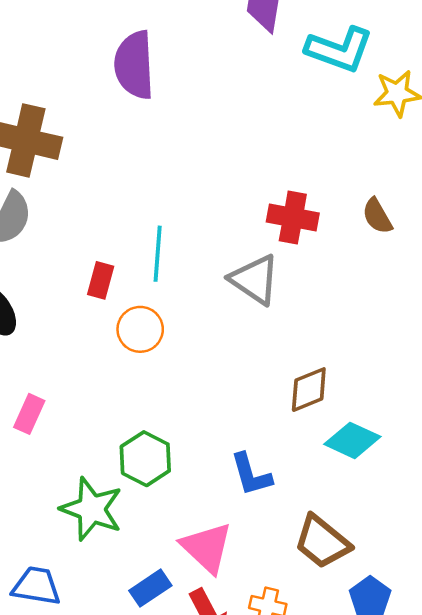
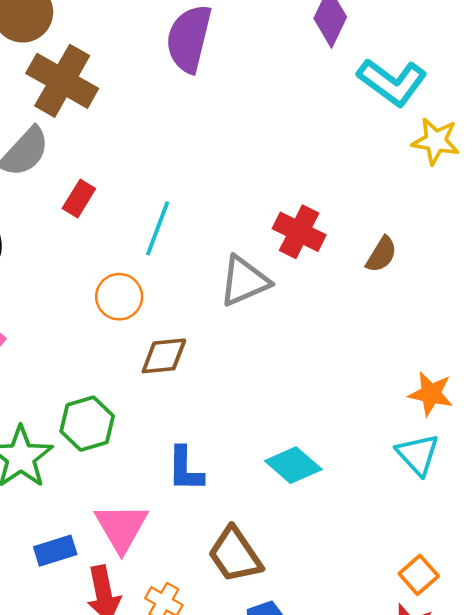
brown semicircle: (377, 216) -> (381, 254), turned -135
red rectangle: (101, 280) -> (79, 198), moved
gray triangle: (255, 280) -> (244, 281), turned 46
brown diamond: (309, 390) -> (164, 356), moved

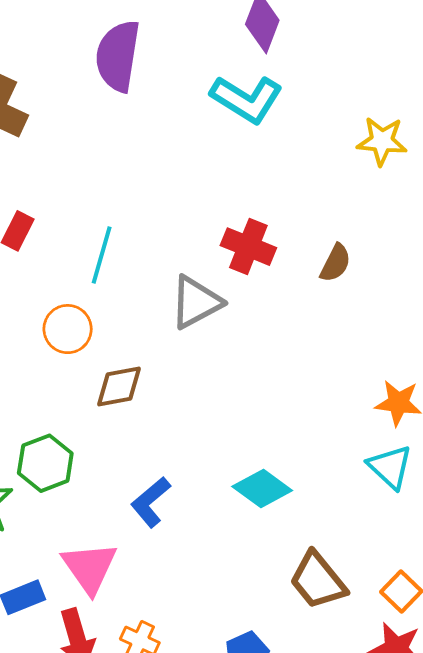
cyan L-shape: (392, 82) -> (247, 99), moved
blue L-shape: (185, 469) -> (151, 502), turned 54
brown trapezoid: (235, 555) -> (318, 581), moved

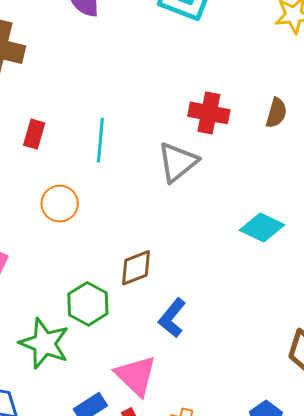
orange circle: (68, 329) -> (60, 204), moved
brown diamond: (119, 387) -> (136, 268), moved
cyan diamond: (262, 488) -> (262, 227), moved

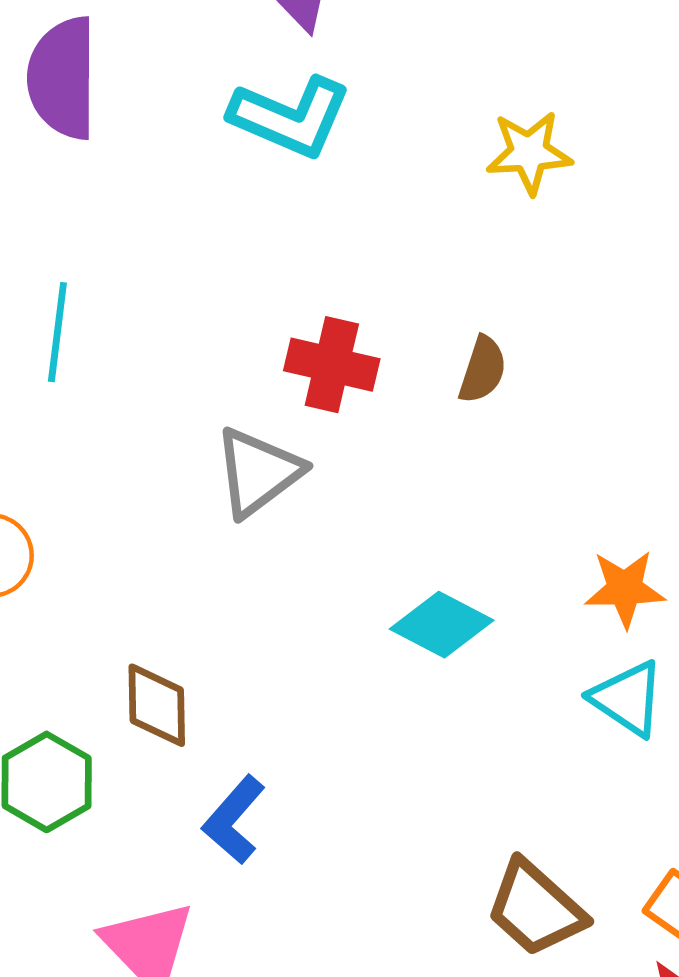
cyan line: (100, 140) -> (57, 332), moved
brown diamond: (136, 268) -> (157, 705), turned -72

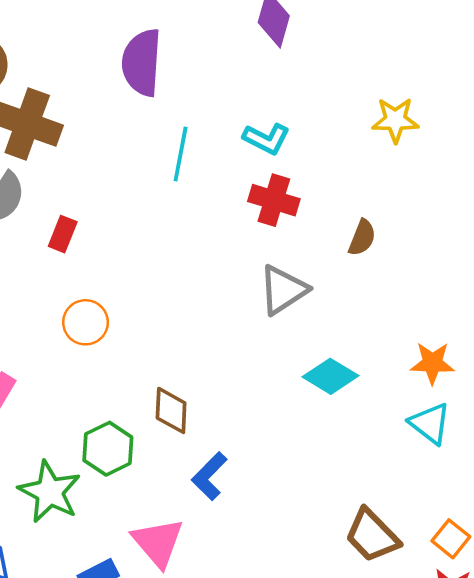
cyan L-shape: (290, 117) -> (266, 139), moved, size x0.7
cyan line: (57, 332) -> (181, 154), moved
red cross: (332, 365) -> (274, 200), moved
gray triangle: (258, 472) -> (283, 290), moved

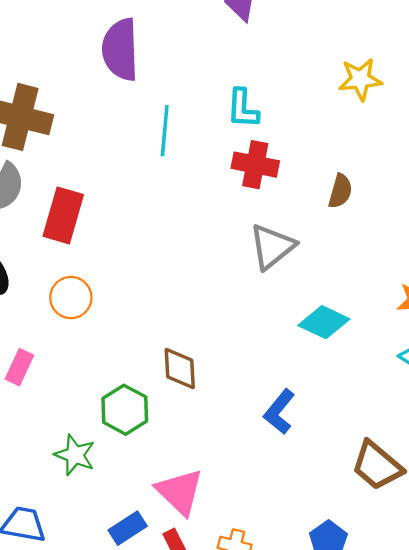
cyan L-shape: (266, 139) -> (243, 108), turned 72
red rectangle: (63, 234) -> (63, 215), size x1.6
orange circle: (86, 322) -> (71, 298), moved
blue L-shape: (209, 476) -> (279, 412), moved
green star: (50, 492) -> (75, 455), size x0.7

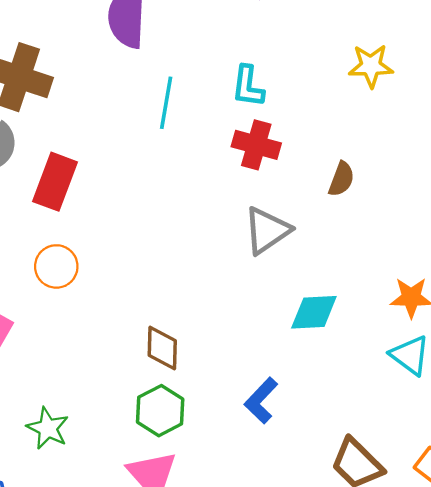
cyan diamond: (324, 322) -> (314, 312), turned -33
green hexagon: (125, 410) -> (160, 411), moved

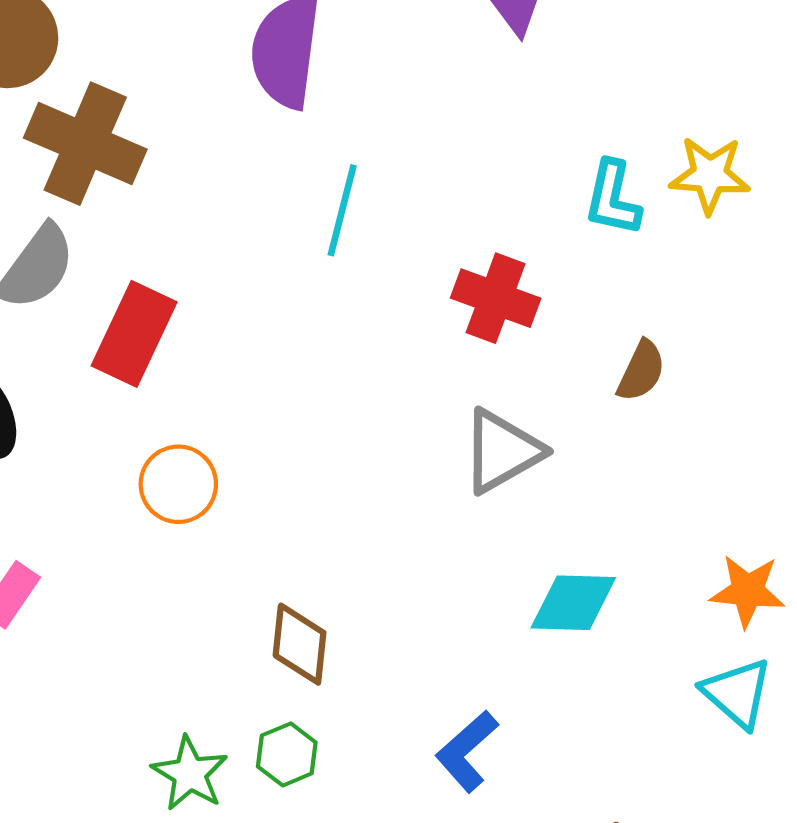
cyan L-shape: (248, 86) -> (613, 198), moved
orange circle: (56, 266) -> (178, 484), moved
green hexagon: (160, 411) -> (287, 754), size x0.7
green star: (48, 428) -> (190, 774), moved

